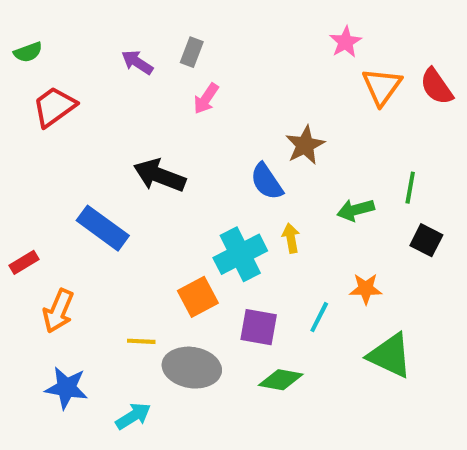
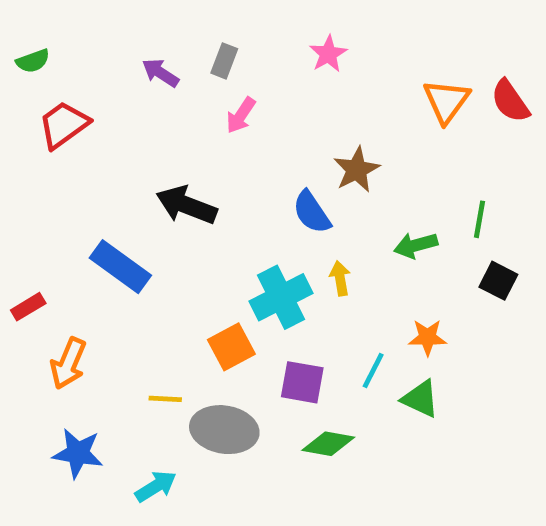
pink star: (345, 42) -> (328, 54), moved
green triangle: (390, 355) -> (420, 399), moved, size x0.7

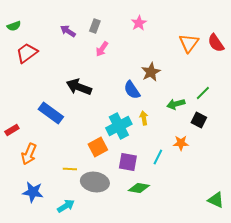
green line: (479, 219) -> (203, 93), turned 35
black square: (498, 281) -> (199, 120), moved
green triangle: (420, 399) -> (216, 200), moved

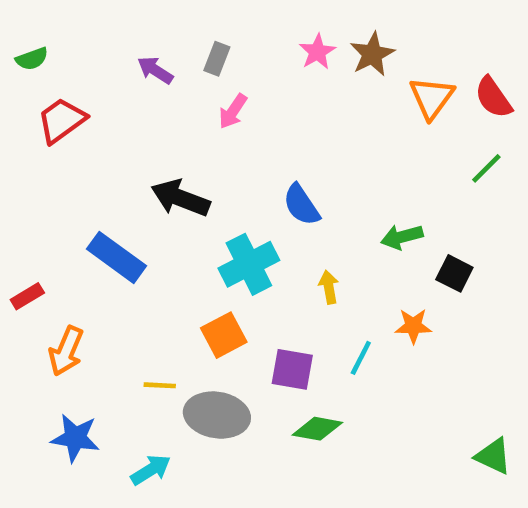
brown star: (151, 72) -> (372, 54), moved
green line: (203, 93) -> (486, 168), moved
yellow arrow: (144, 118) -> (329, 287), moved
cyan cross: (119, 126) -> (249, 264), moved

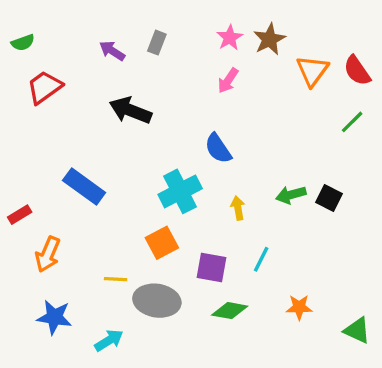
pink arrow: (233, 111) -> (228, 81), moved
black arrow: (180, 198) -> (130, 110), moved
green arrow: (402, 237) -> (291, 195), moved
orange star: (413, 326) -> (299, 307), moved

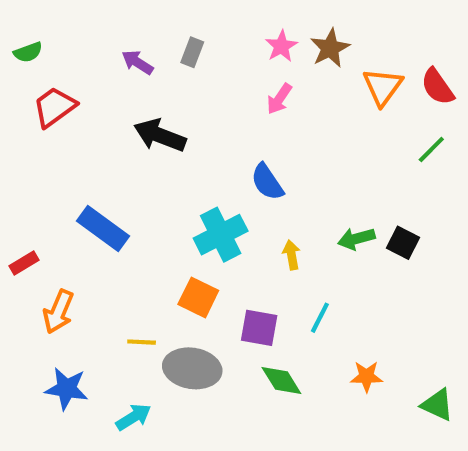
orange square: (162, 243) -> (198, 297), turned -36
green diamond: (230, 311) -> (281, 381), turned 48

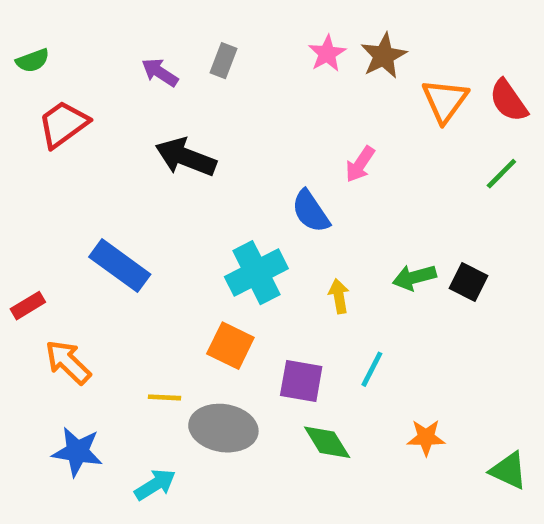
pink arrow: (279, 99) -> (360, 164), moved
orange arrow: (58, 312) -> (68, 362), turned 111

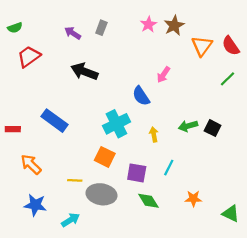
red rectangle: (28, 306) -> (13, 129), moved, turned 32

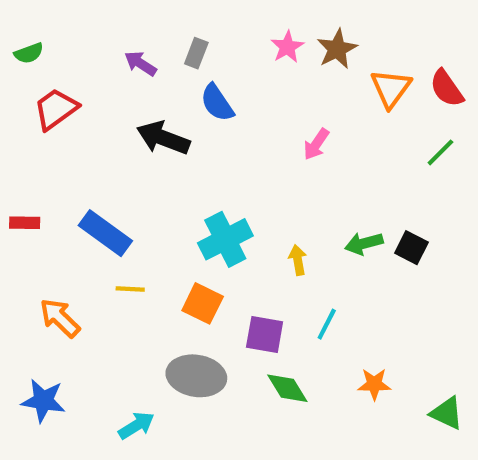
blue semicircle: (141, 96) -> (217, 103), moved
red rectangle: (13, 129) -> (25, 223), moved
yellow line: (75, 180) -> (130, 289), moved
blue star: (35, 205) -> (43, 401), moved

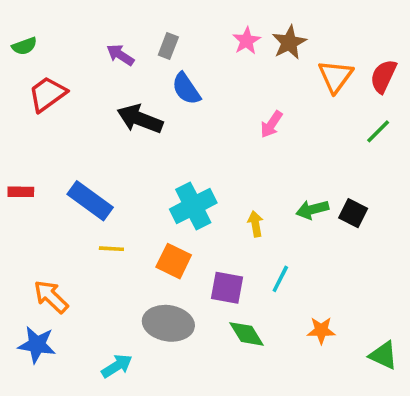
red semicircle: (447, 88) -> (383, 76), turned 60
orange arrow: (60, 318) -> (51, 297), moved

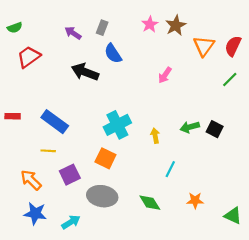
yellow line: (111, 249) -> (48, 151), moved
purple square: (227, 288) -> (70, 175), moved, turned -36
blue star: (37, 345) -> (35, 213), moved

